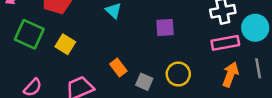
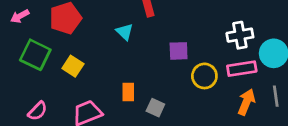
orange rectangle: (118, 68) -> (128, 92), turned 36
yellow circle: (178, 74) -> (204, 76), moved

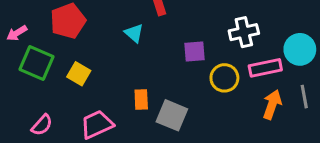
pink arrow: (20, 16) -> (17, 33), moved
white cross: (240, 35) -> (244, 32), moved
gray square: (155, 108) -> (172, 115), size x1.5

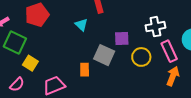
pink rectangle: (265, 68) -> (169, 51), turned 75
yellow square: (79, 74) -> (30, 63), moved
gray square: (172, 115) -> (104, 55), moved

